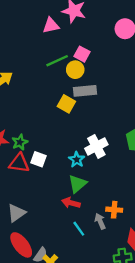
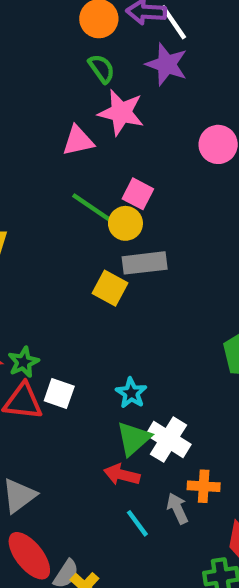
green line: (57, 61) -> (91, 207), turned 60
white cross: (96, 146) -> (168, 440), moved, turned -30

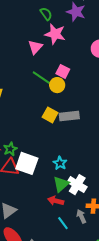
pink triangle: (78, 141) -> (35, 47), turned -35
gray rectangle: (145, 263) -> (69, 116), moved
white square: (59, 393) -> (27, 163), size x1.6

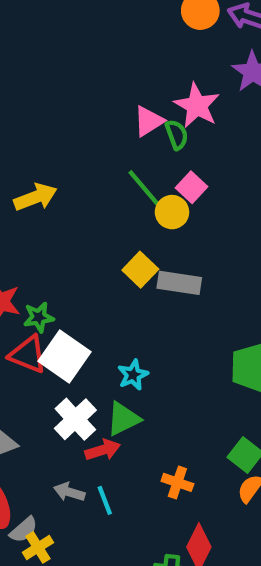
green semicircle: (46, 14) -> (177, 135), moved
white cross: (77, 185) -> (75, 419), moved
red arrow: (56, 201) -> (103, 450), turned 133
gray arrow: (81, 216) -> (69, 492), moved, turned -64

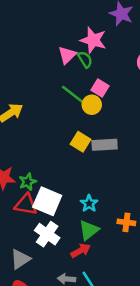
white cross: (75, 419) -> (47, 234), moved
orange cross: (177, 482) -> (126, 222), moved

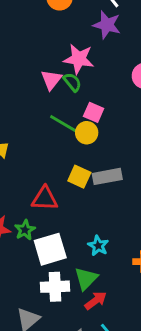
white square: (47, 201) -> (50, 249), turned -32
red triangle: (26, 205) -> (45, 199), moved
green triangle: (89, 230) -> (86, 279), moved
white cross: (47, 234) -> (55, 287), turned -30

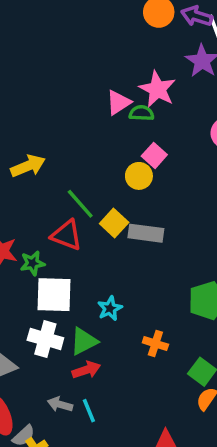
green semicircle: (72, 82) -> (141, 113), turned -66
green line: (63, 123) -> (80, 204), moved

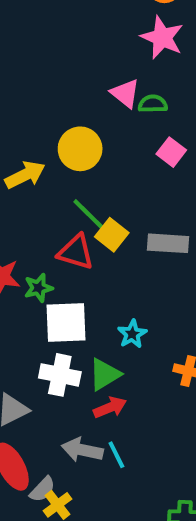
pink star: (157, 89) -> (162, 37), moved
pink triangle: (119, 103) -> (125, 93), turned -44
yellow circle: (139, 176) -> (80, 149), moved, size x1.4
yellow square: (114, 223) -> (112, 235), moved
gray arrow: (60, 404) -> (82, 450), size x1.4

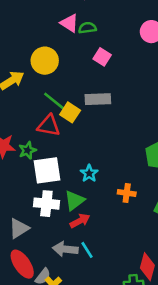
gray rectangle: (168, 243) -> (98, 99), moved

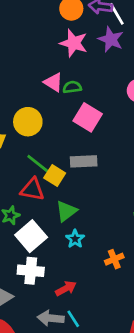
pink square: (102, 57) -> (88, 117), size x1.5
white square: (47, 170) -> (31, 236), turned -32
orange cross: (127, 193) -> (114, 259), turned -30
green triangle: (74, 200) -> (66, 211), moved

